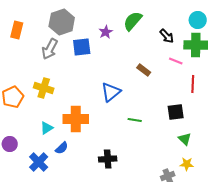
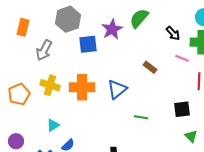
purple star: (106, 32) -> (112, 29), size x1.5
gray arrow: (50, 49) -> (44, 50), moved
orange cross: (76, 119) -> (82, 87), moved

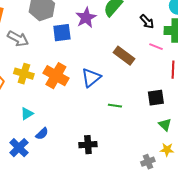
gray arrow: (44, 50) -> (18, 39), turned -90
brown rectangle: (150, 67) -> (124, 56), size x1.5
orange cross: (82, 87) -> (56, 76), turned 30

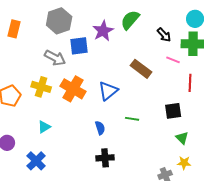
gray arrow: (18, 39) -> (55, 58), moved
blue semicircle: (42, 134) -> (100, 128), moved, turned -64

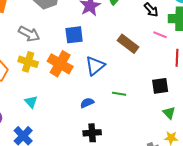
blue square: (79, 46) -> (74, 35), moved
gray arrow: (55, 58) -> (29, 34), moved
cyan triangle: (44, 127) -> (31, 102), turned -40
blue semicircle: (100, 128) -> (87, 103), turned -96

